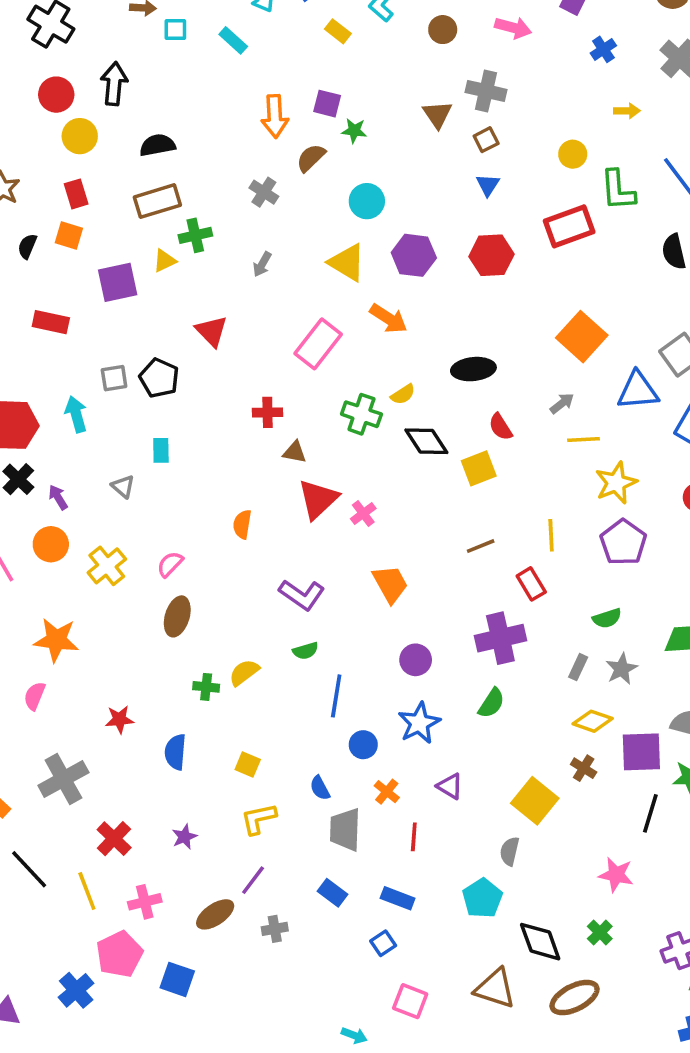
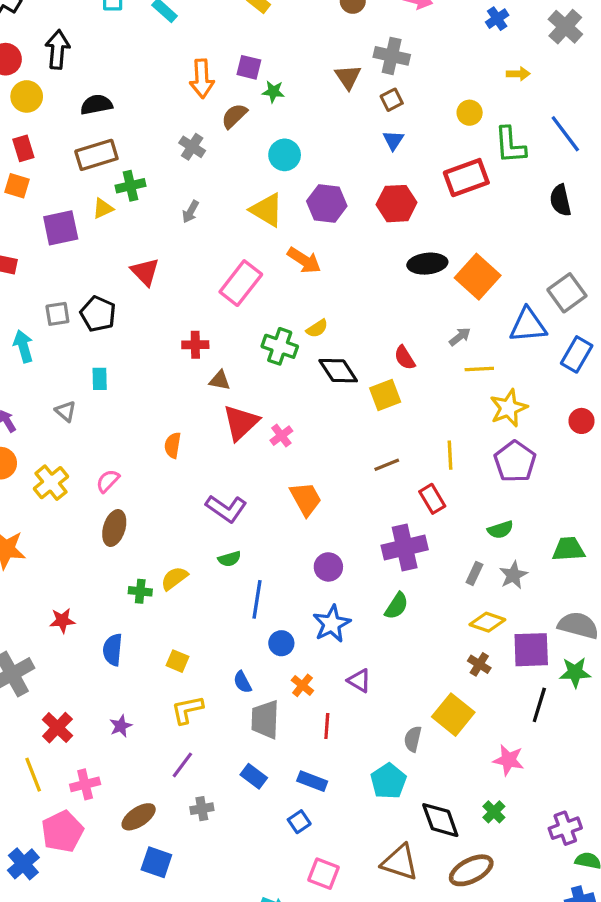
black ellipse: (473, 369) -> (427, 264), moved
yellow square: (535, 801) -> (453, 715), moved
brown ellipse: (215, 914) -> (139, 817), moved
blue square: (177, 979) -> (156, 862), moved

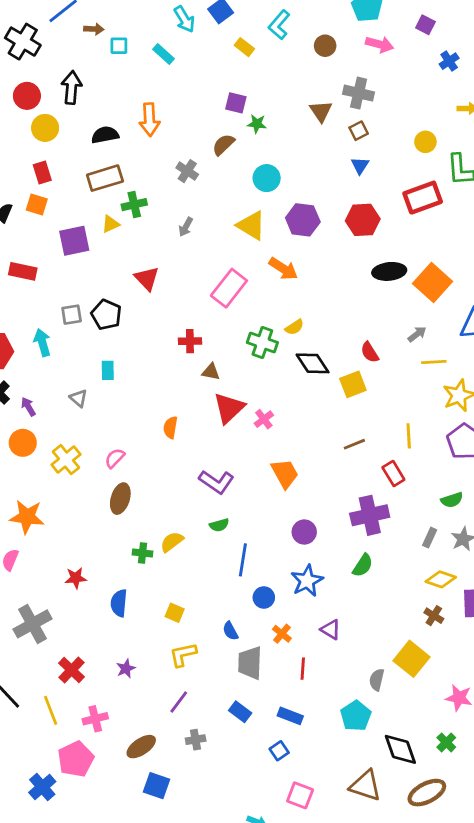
orange arrow: (202, 79) -> (150, 120), moved

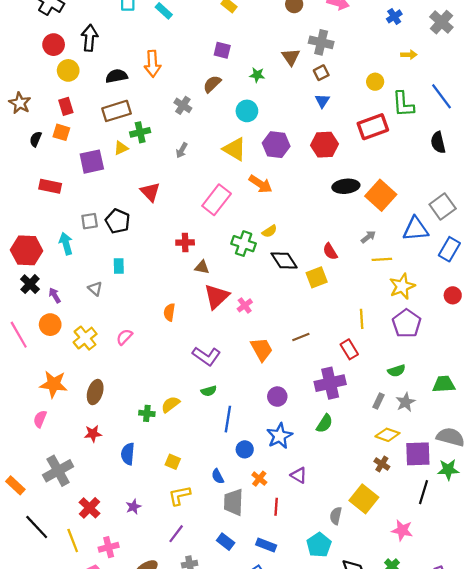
green star: (257, 124) -> (257, 75), moved
brown line: (354, 444) -> (301, 337), moved
brown ellipse: (120, 499) -> (95, 392), moved

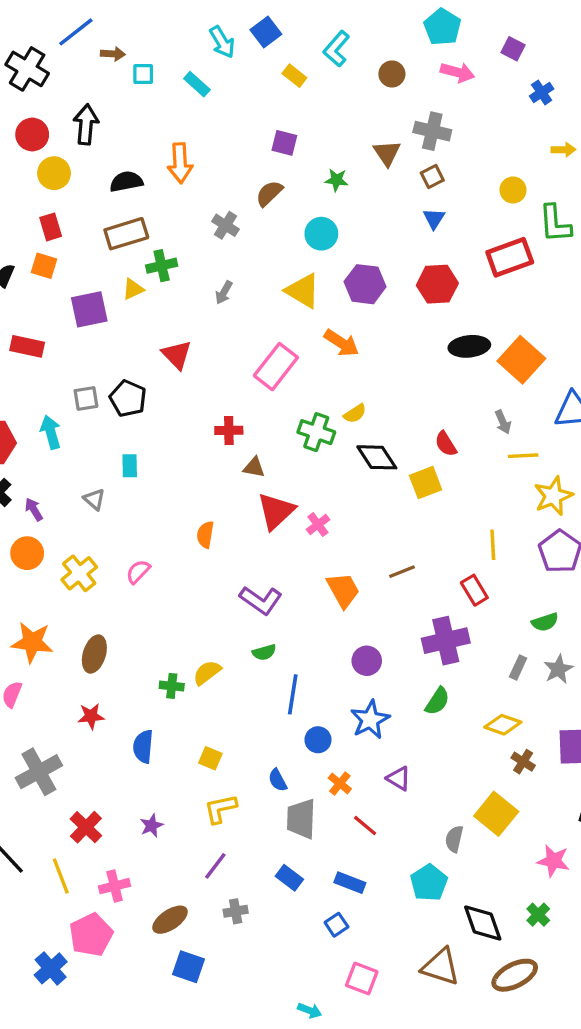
gray arrow: (368, 237) -> (503, 422), turned 104
yellow diamond: (387, 435) -> (503, 725), moved
red line: (276, 507) -> (365, 826), turned -54

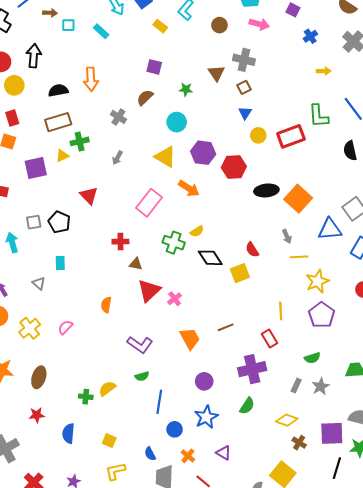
yellow circle: (513, 190) -> (258, 135), moved
red hexagon: (437, 284) -> (234, 167), moved

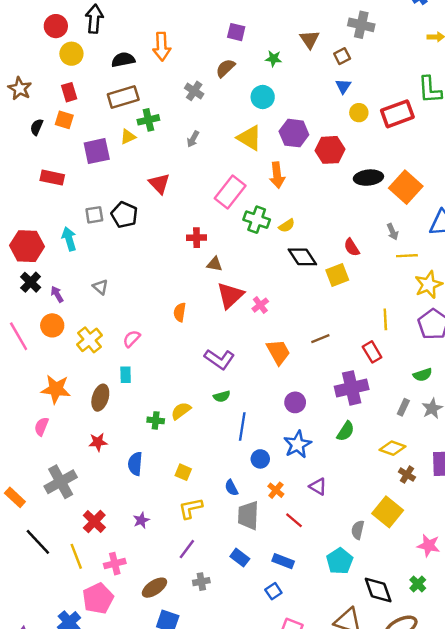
gray cross: (244, 60) -> (361, 25), moved
orange arrow: (189, 188) -> (277, 175), turned 50
green cross: (174, 243) -> (257, 220), moved
cyan rectangle: (60, 263) -> (126, 375), moved

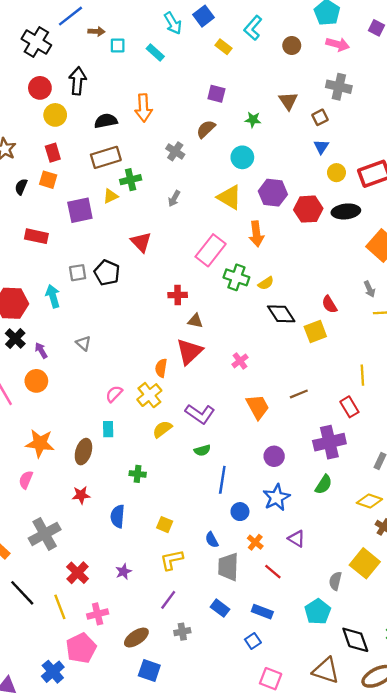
black ellipse: (368, 178) -> (346, 211), moved
red triangle: (230, 295) -> (189, 352), moved
yellow cross: (90, 340) -> (149, 395), moved
yellow semicircle: (181, 411) -> (162, 429), moved

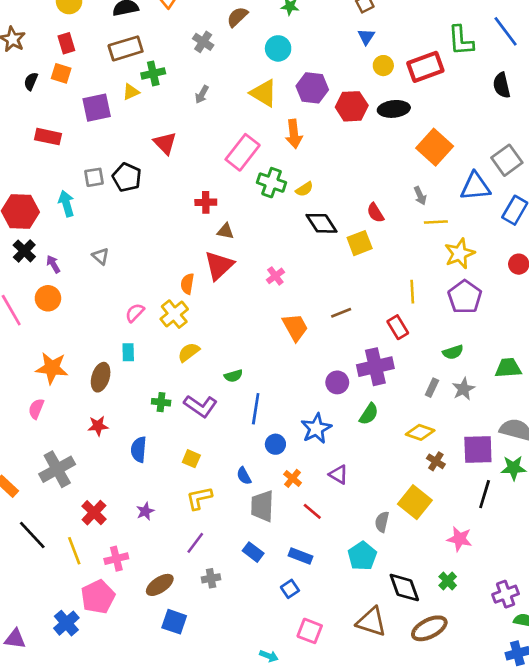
purple L-shape: (200, 414) -> (201, 406), moved
purple circle: (274, 456) -> (337, 382), moved

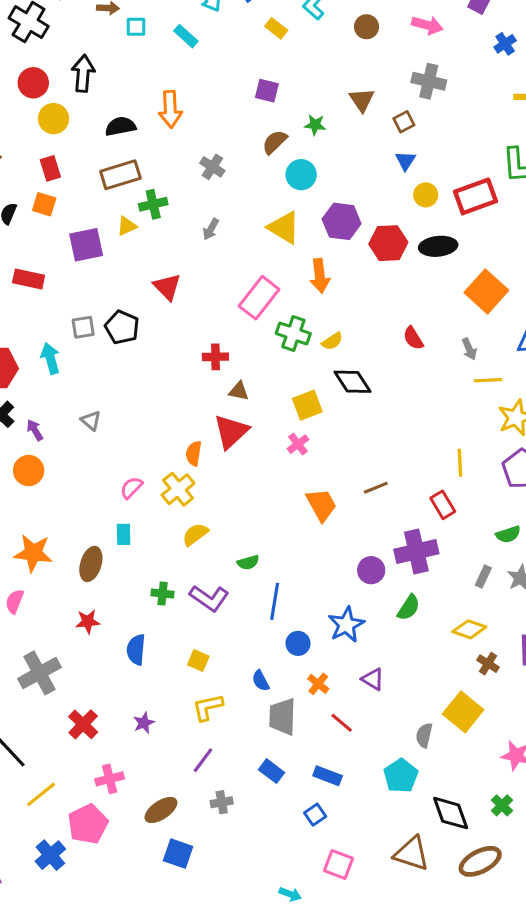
brown semicircle: (237, 17) -> (275, 142), moved
red semicircle: (375, 213) -> (413, 338), moved
yellow square: (360, 243) -> (307, 405), moved
yellow line: (74, 551) -> (41, 794), moved, turned 72

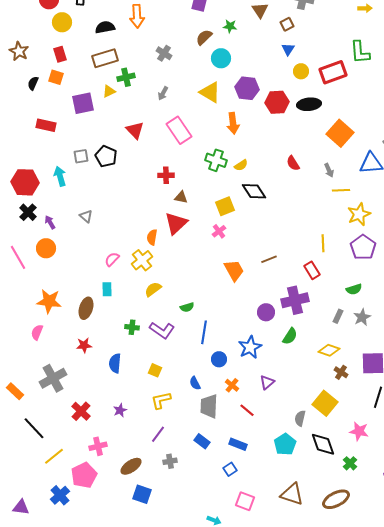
pink rectangle: (259, 298) -> (179, 130), moved, turned -72
purple triangle: (373, 679) -> (267, 382), turned 49
black diamond: (451, 813) -> (323, 444), moved

